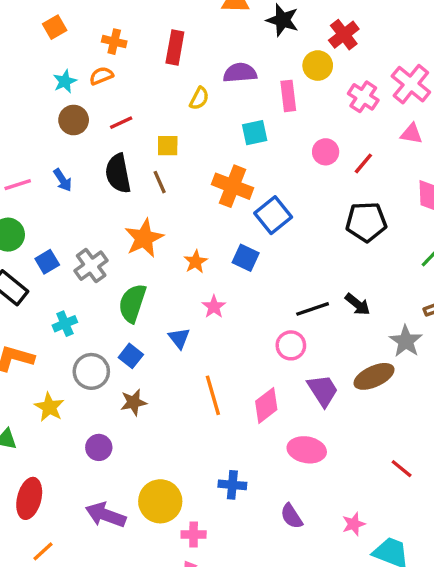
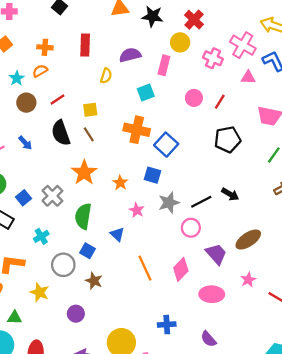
pink rectangle: (288, 96) -> (164, 65), turned 30
gray star: (406, 341) -> (169, 203), moved, turned 30
brown star: (133, 402) -> (94, 281), turned -30
pink star: (354, 524) -> (248, 280), moved

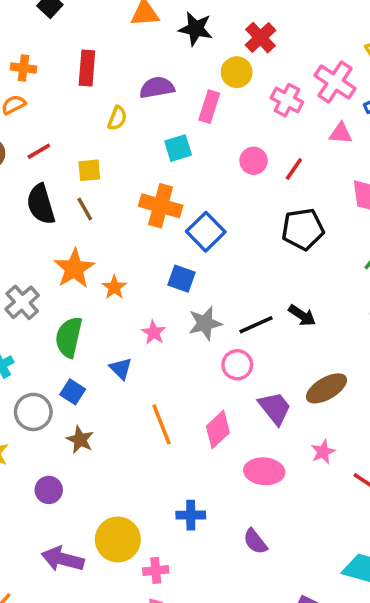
orange star: (120, 183) -> (114, 287), moved

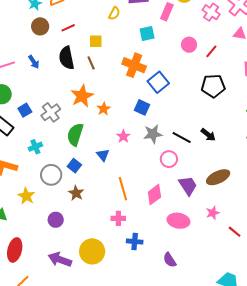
black line: (256, 325) -> (182, 137), turned 48
pink cross: (156, 570) -> (118, 218), moved

